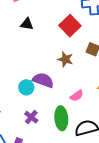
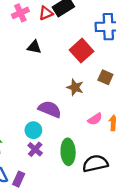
cyan circle: (26, 87) -> (33, 130), moved
pink semicircle: (77, 96) -> (95, 119), moved

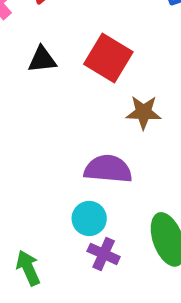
red square: (82, 51) -> (108, 58), moved

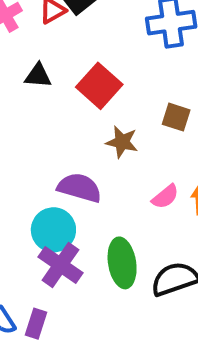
cyan circle: (89, 218) -> (53, 230), size x1.4
purple cross: (104, 254) -> (60, 265), size x1.5

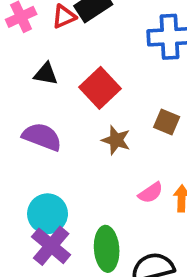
purple semicircle: (79, 188) -> (42, 137), moved

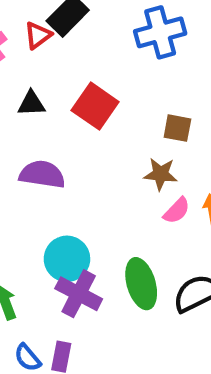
brown star: (116, 140) -> (161, 174), moved

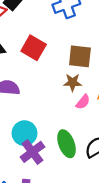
brown square: (177, 128) -> (80, 56), size x1.5
purple cross: (79, 294) -> (32, 152), turned 30

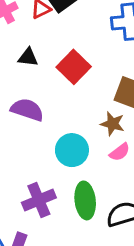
cyan circle: (25, 133) -> (72, 150), moved

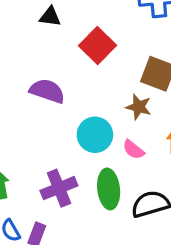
black triangle: (28, 57) -> (50, 17), moved
pink semicircle: (120, 152) -> (133, 150), moved, turned 75

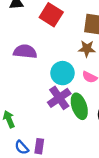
purple cross: (59, 188) -> (59, 98), moved

